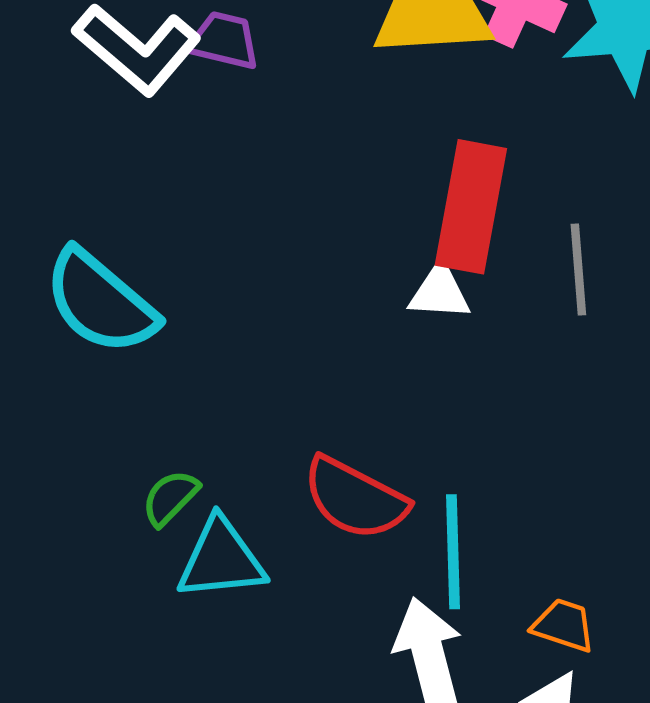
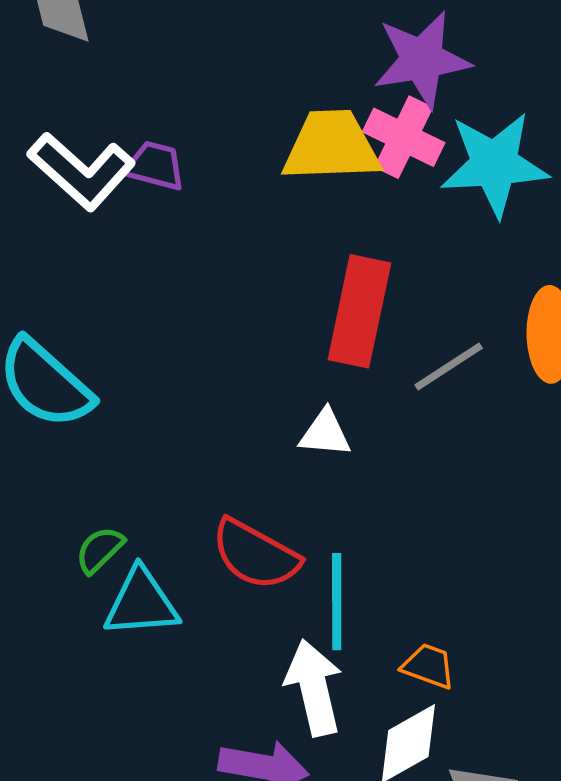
gray line: (578, 269) -> (449, 366), turned 60
white triangle: (440, 292) -> (325, 433), moved

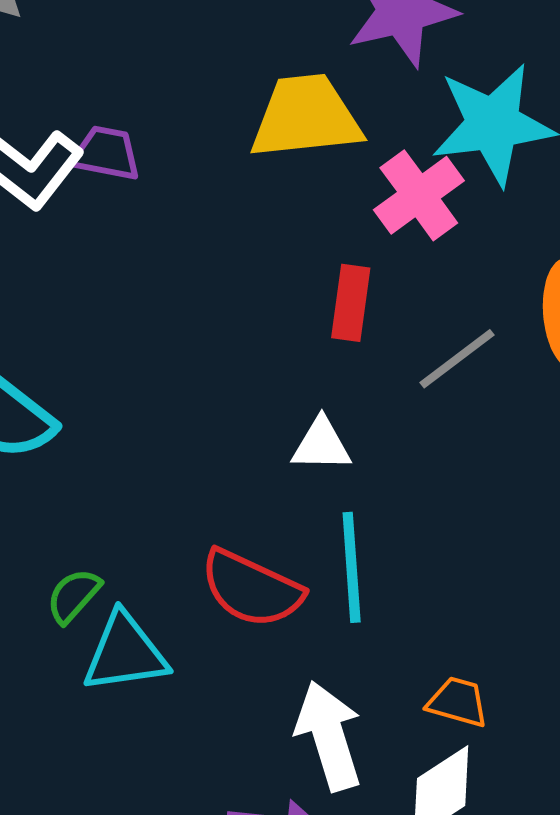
pink cross: (404, 137) -> (419, 195), moved, turned 32
red rectangle: (359, 311) -> (351, 303), size x0.6
cyan line: (337, 602) -> (352, 567), moved

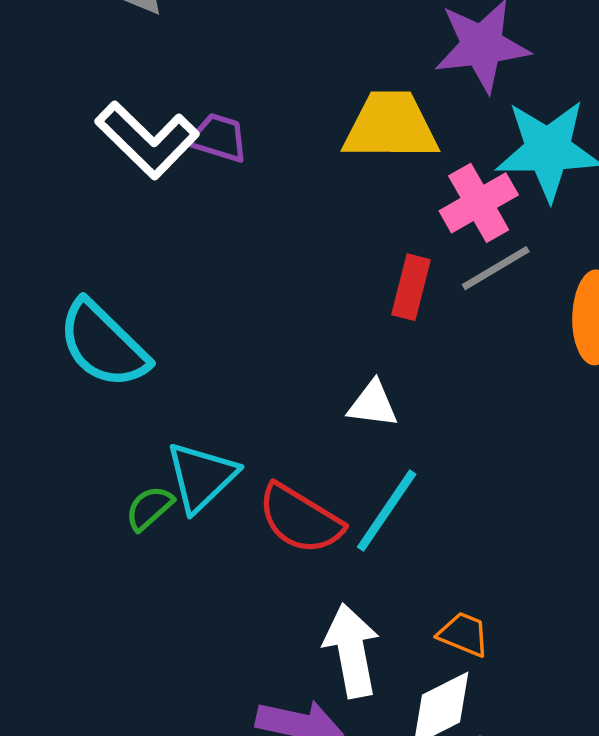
gray line: (457, 359) -> (496, 268), moved
cyan line: (352, 567) -> (387, 511), turned 32
cyan triangle: (125, 653) -> (201, 477), moved, turned -42

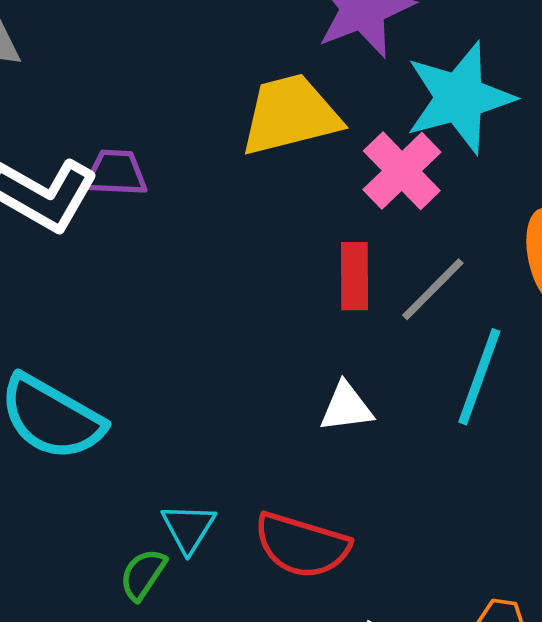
gray line: (496, 268) -> (433, 289), moved
cyan triangle: (201, 477) -> (188, 528), size x0.7
cyan line: (387, 511) -> (479, 377), moved

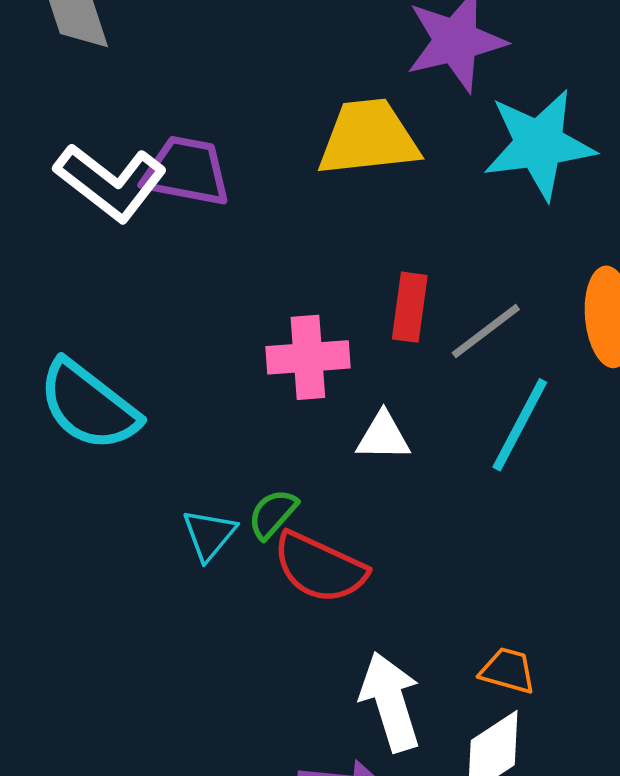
pink cross: (402, 171) -> (308, 357), moved, turned 32
purple trapezoid: (116, 173) -> (186, 171), size x1.4
green semicircle: (143, 574) -> (273, 514), moved

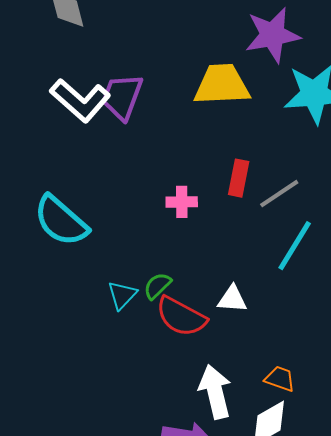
purple trapezoid: (186, 171) -> (122, 97), turned -84
pink cross: (308, 357) -> (182, 202), size x0.7
white triangle: (383, 436) -> (232, 299), moved

